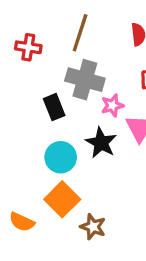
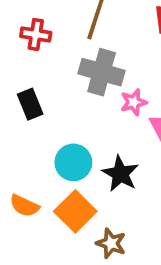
black rectangle: (54, 107) -> (30, 104), moved
black star: (101, 143) -> (120, 174), moved
orange semicircle: (22, 222) -> (24, 206), moved

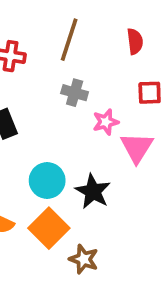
gray cross: (102, 72) -> (75, 93), size x0.6

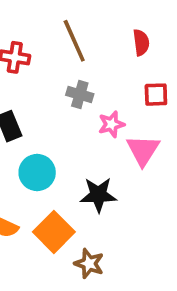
brown line: (69, 40) -> (74, 41), turned -42
cyan circle: (47, 180) -> (37, 173), moved
black star: (93, 191) -> (98, 195), turned -30

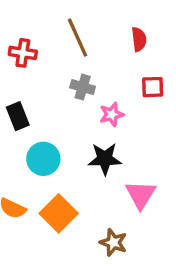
pink triangle: (143, 150) -> (141, 195), moved
black star: (98, 195) -> (105, 159), moved
brown star: (89, 264) -> (113, 242), moved

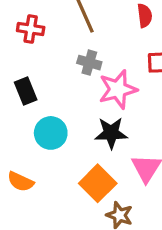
pink star: (112, 114) -> (118, 89), size x1.6
orange square: (59, 213) -> (98, 183), moved

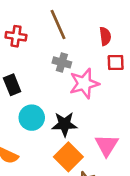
red semicircle: (145, 16) -> (105, 36), moved
black star: (111, 133) -> (65, 124), moved

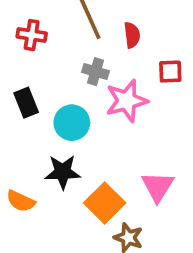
red semicircle: (105, 36) -> (132, 35), moved
cyan circle: (32, 118) -> (72, 123), moved
black star: (65, 124) -> (63, 172), moved

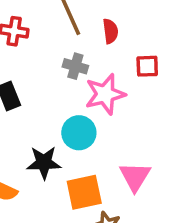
cyan circle: (72, 123) -> (79, 133), moved
orange square: (105, 203) -> (84, 192), turned 33

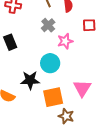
gray cross: (75, 66) -> (48, 25), turned 32
pink star: (105, 94) -> (65, 41), size x0.7

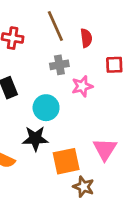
gray cross: (48, 25) -> (59, 65), turned 32
cyan circle: (50, 63) -> (46, 108), moved

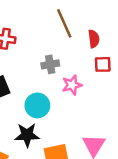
brown line: (55, 26) -> (64, 23), moved
red semicircle: (86, 38) -> (94, 39), moved

